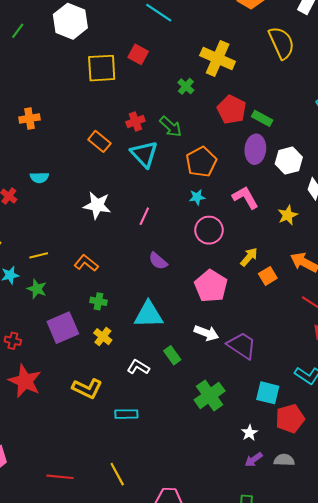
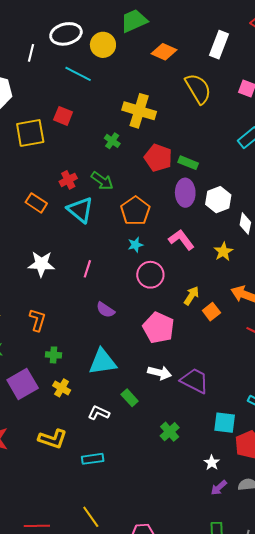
orange L-shape: (86, 263) -> (37, 320), turned 75
green cross: (210, 395) -> (170, 432), size x0.7

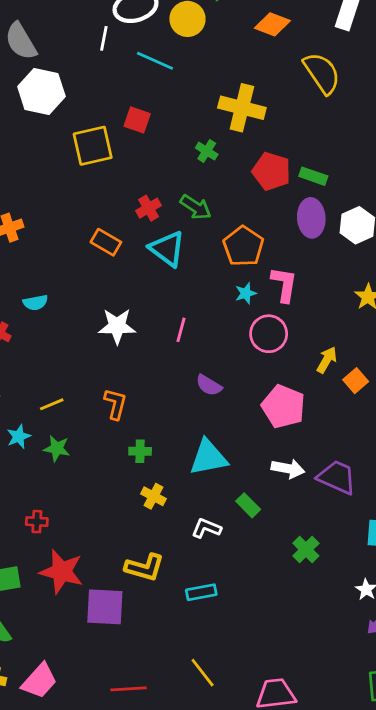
white line: (31, 53) -> (104, 38), moved
pink L-shape: (181, 240) -> (284, 284), moved, turned 48
purple square: (23, 384) -> (105, 607), moved, turned 36

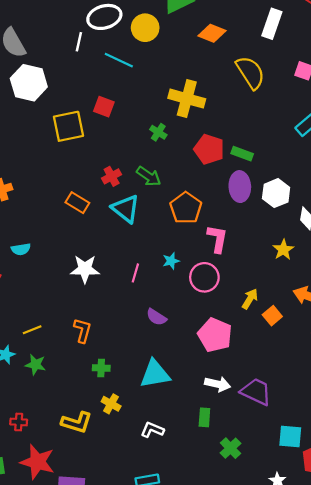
cyan star: (246, 293) -> (171, 261), moved
green rectangle: (248, 505) -> (204, 417), moved, turned 48
yellow L-shape: (145, 567) -> (77, 422), moved

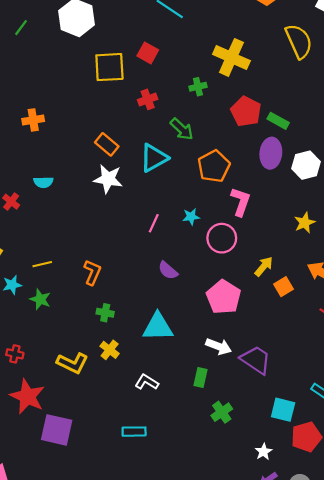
green cross: (158, 132) -> (198, 87), turned 35
red cross: (112, 176) -> (148, 99), moved
cyan triangle: (126, 209) -> (154, 158), turned 44
white star: (85, 269) -> (108, 179), moved

